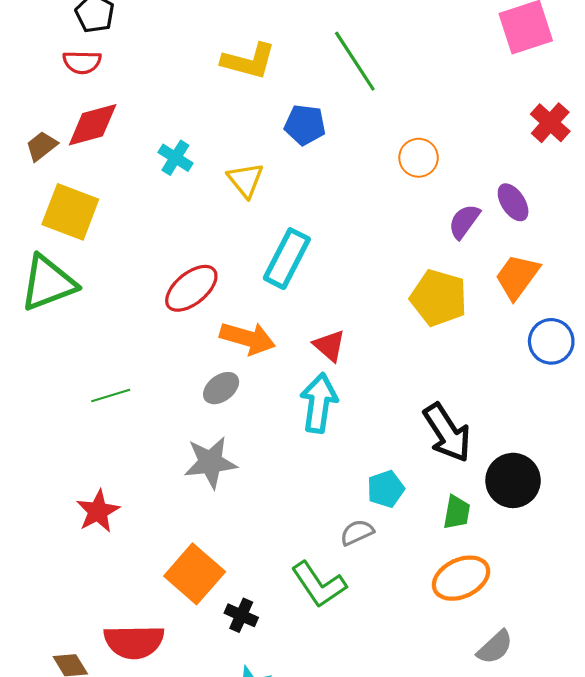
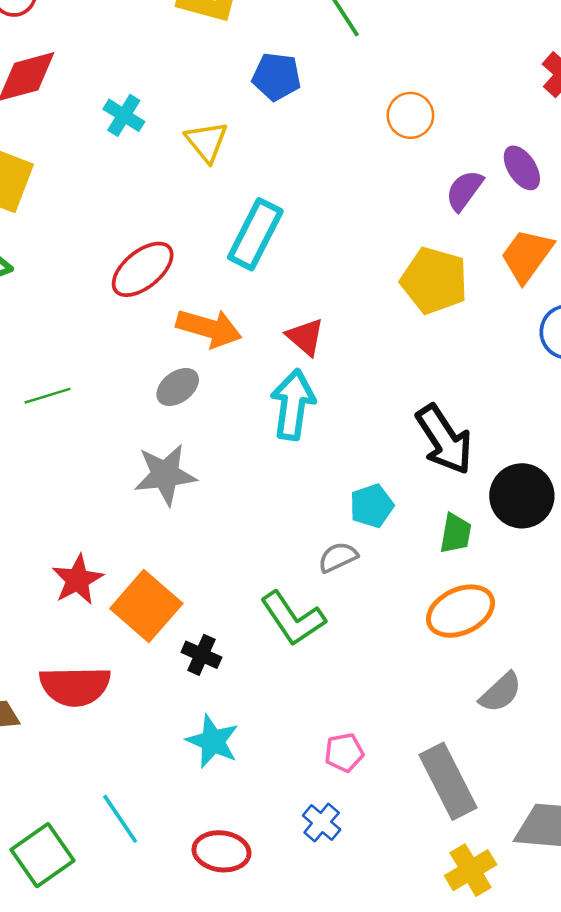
red star: (98, 511) -> (78, 580), moved

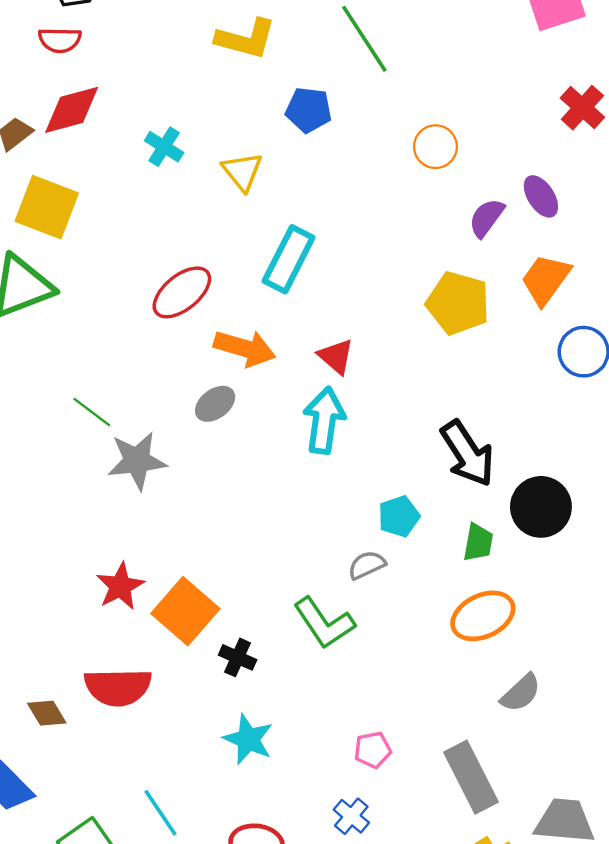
green line: (47, 396) -> (92, 412), turned 54
gray star: (165, 475) -> (137, 461), moved

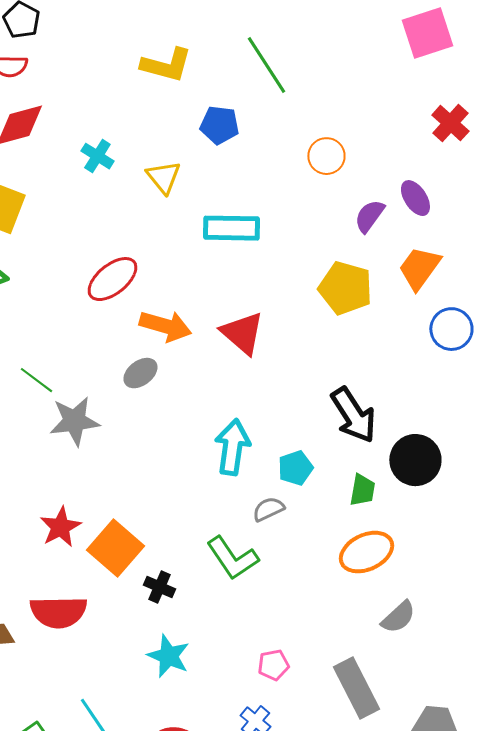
cyan rectangle: (289, 259) -> (231, 228), moved, turned 64
red triangle: (336, 356) -> (242, 333), size x1.4
cyan arrow: (324, 420) -> (232, 447), moved

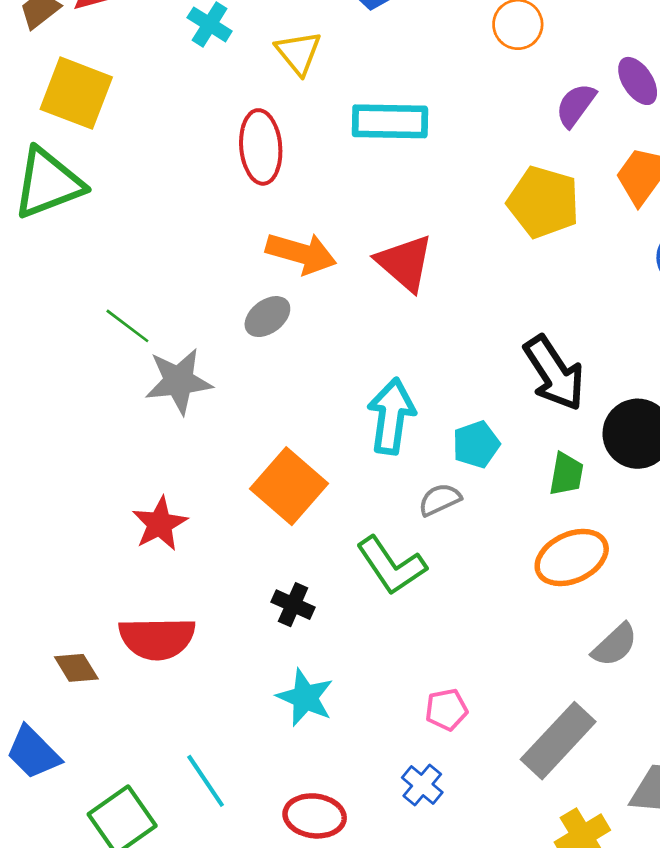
red ellipse: (112, 279) -> (261, 147), moved, turned -56
orange square: (115, 548) -> (289, 486), moved
gray rectangle: (356, 688) -> (558, 741), turned 70

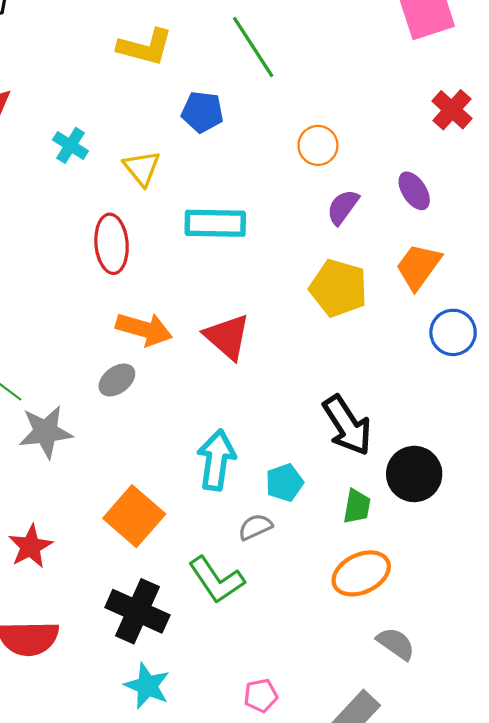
purple semicircle: (576, 105) -> (343, 207), moved
black cross: (293, 605) -> (137, 611), size x1.8
gray semicircle: (615, 645) -> (396, 644), turned -102

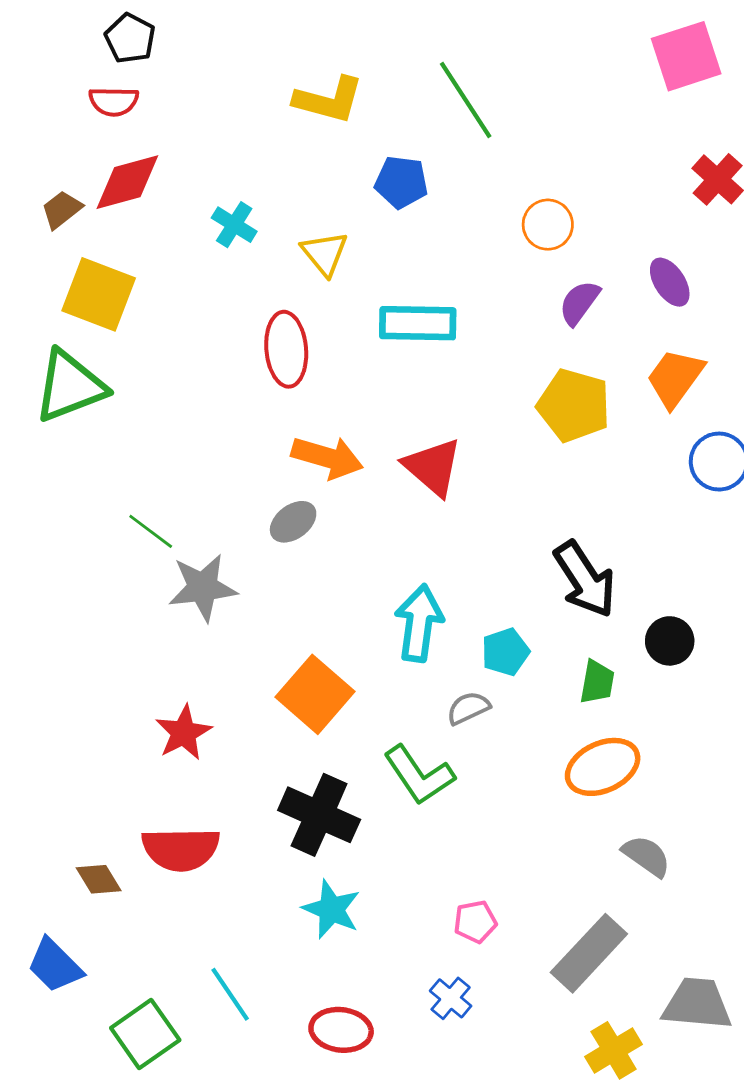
black circle: (414, 474) -> (670, 641), size x0.7

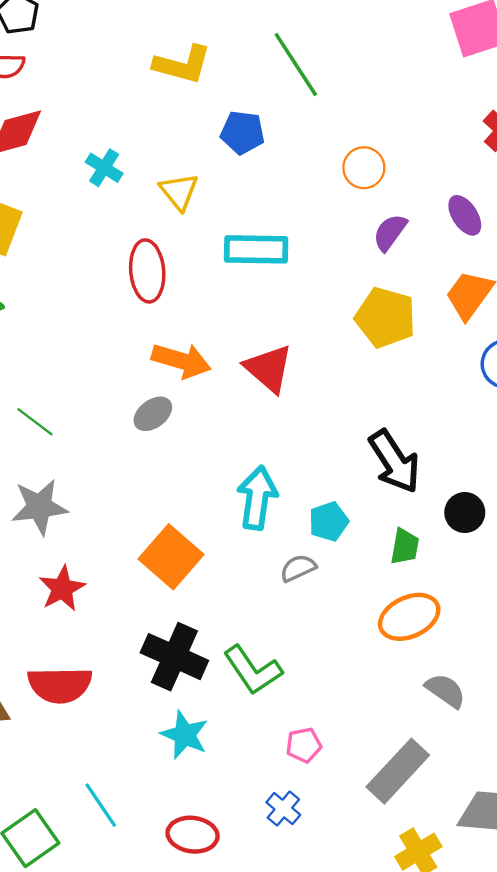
gray star: (203, 588) -> (39, 507), moved
green L-shape: (419, 775) -> (253, 670), moved

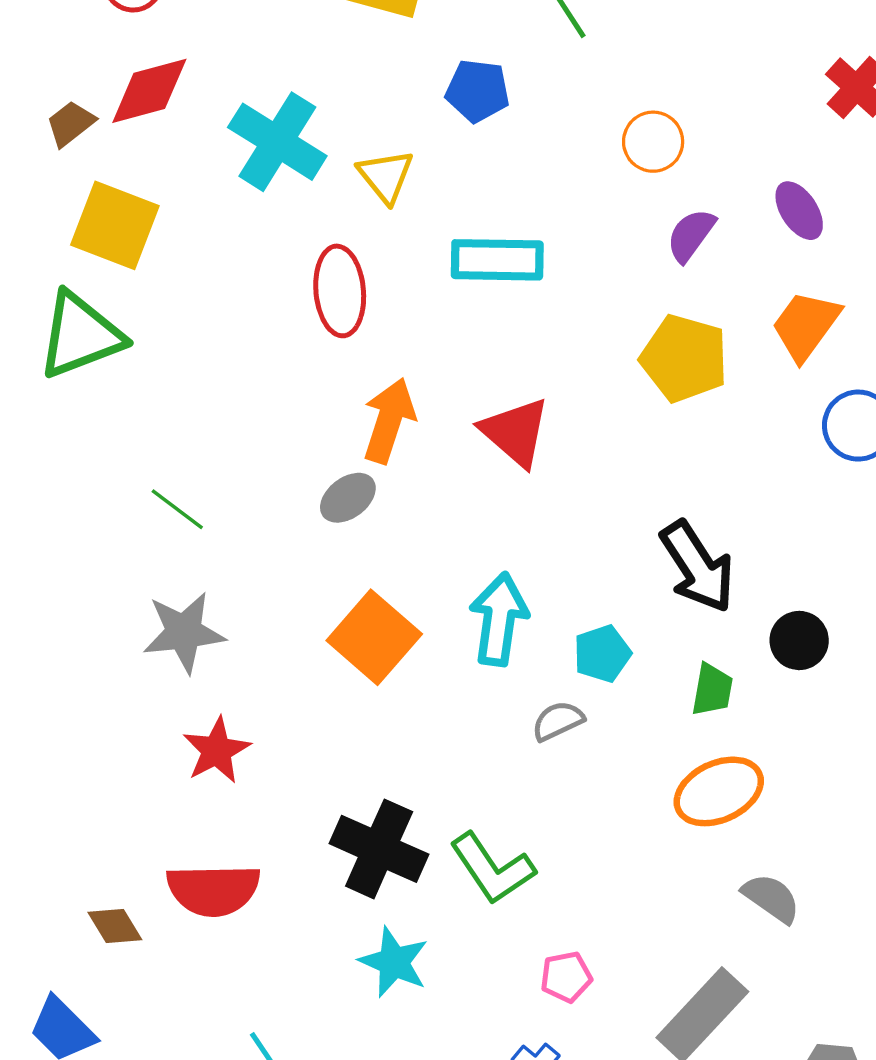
cyan cross: (104, 168) -> (277, 142), size x1.8
orange arrow: (181, 361) -> (389, 421), turned -88
orange square: (171, 557) -> (374, 637), moved

